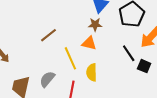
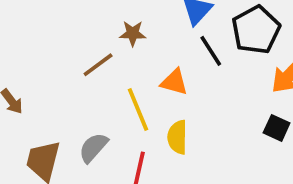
brown star: (95, 25) -> (133, 33), moved
black line: (129, 53) -> (211, 51), moved

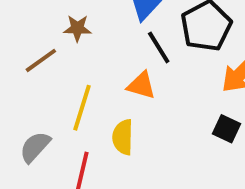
orange triangle: (174, 82) -> (141, 85), moved
yellow line: (138, 109) -> (82, 108), turned 39

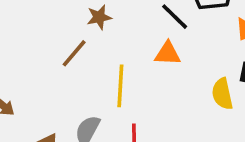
yellow semicircle: (123, 137) -> (222, 94), moved

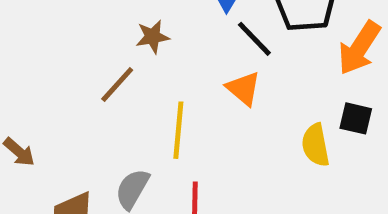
orange triangle: (168, 54) -> (243, 89), turned 36

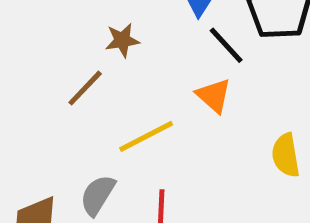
yellow line: (178, 130) -> (146, 136), turned 56

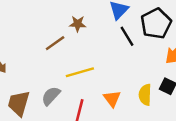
orange triangle: (214, 96) -> (112, 99), moved

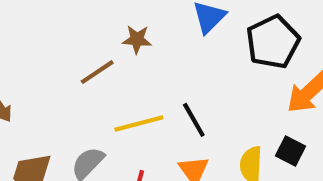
black line: (127, 36) -> (194, 120), moved

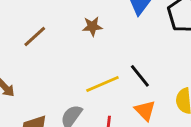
brown line: (97, 72) -> (35, 36), moved

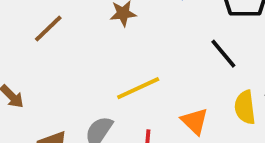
black line: (140, 76) -> (223, 54), moved

